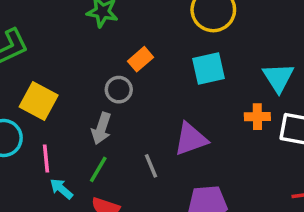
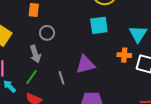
orange rectangle: (140, 59) -> (34, 10), moved, turned -48
gray arrow: (101, 128) -> (35, 54), turned -42

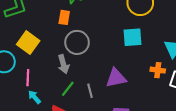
gray circle: (47, 33) -> (77, 42), size x1.5
green line: (31, 77) -> (68, 89), moved

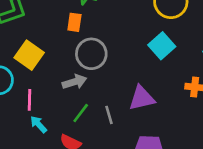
cyan square: (132, 37) -> (162, 46), turned -36
gray arrow: (63, 64) -> (75, 82), turned -90

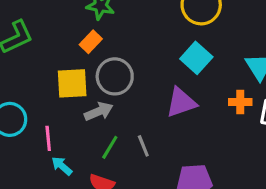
orange rectangle: (74, 22) -> (91, 42), turned 42
yellow square: (29, 55) -> (72, 83), moved, turned -32
purple triangle: (142, 98) -> (181, 103), moved

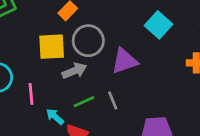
purple triangle: (181, 103) -> (124, 61), moved
green line: (110, 147) -> (84, 102), turned 35
cyan arrow: (62, 166) -> (55, 117), moved

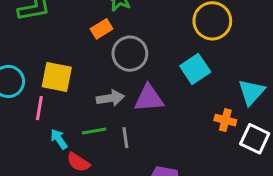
gray circle: (88, 41) -> (130, 54), moved
yellow square: (52, 47) -> (57, 77), moved
gray arrow: (74, 71) -> (110, 98), moved

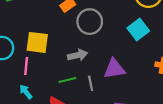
purple triangle: (149, 98) -> (114, 69), moved
cyan arrow: (59, 139) -> (26, 92), moved

